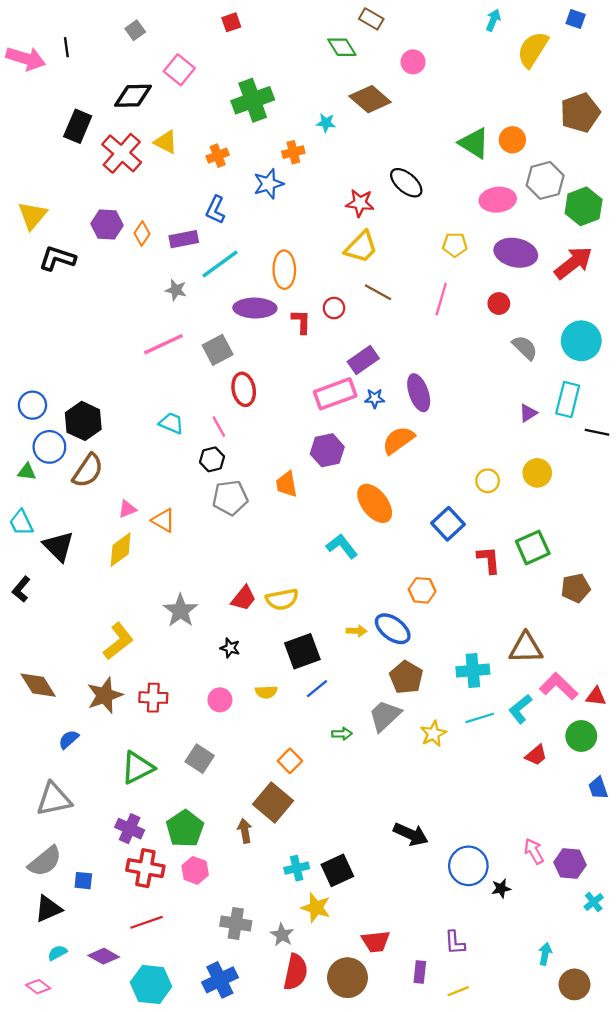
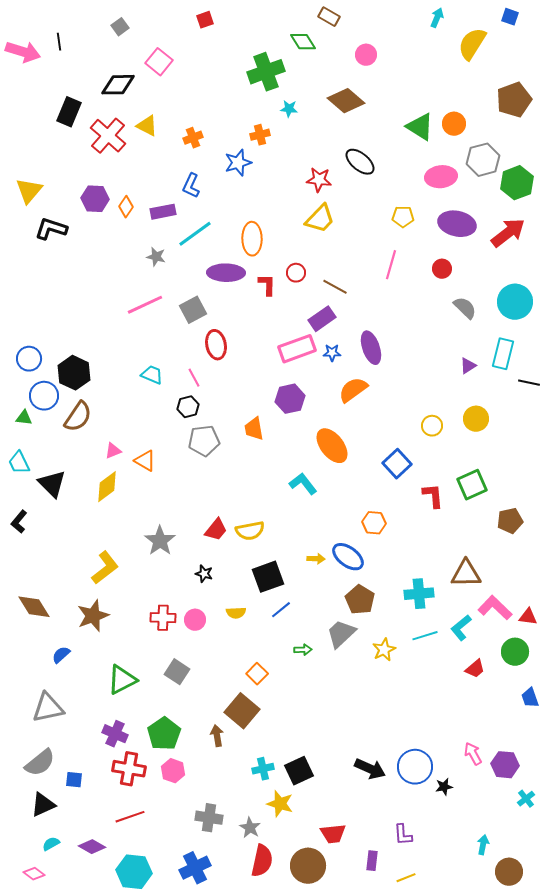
brown diamond: (370, 99) -> (346, 101), moved
green cross: (253, 100) -> (266, 72), moved
brown line: (378, 292) -> (335, 287), moved
red cross: (153, 698) -> (163, 618), moved
black arrow: (411, 834) -> (370, 769), moved

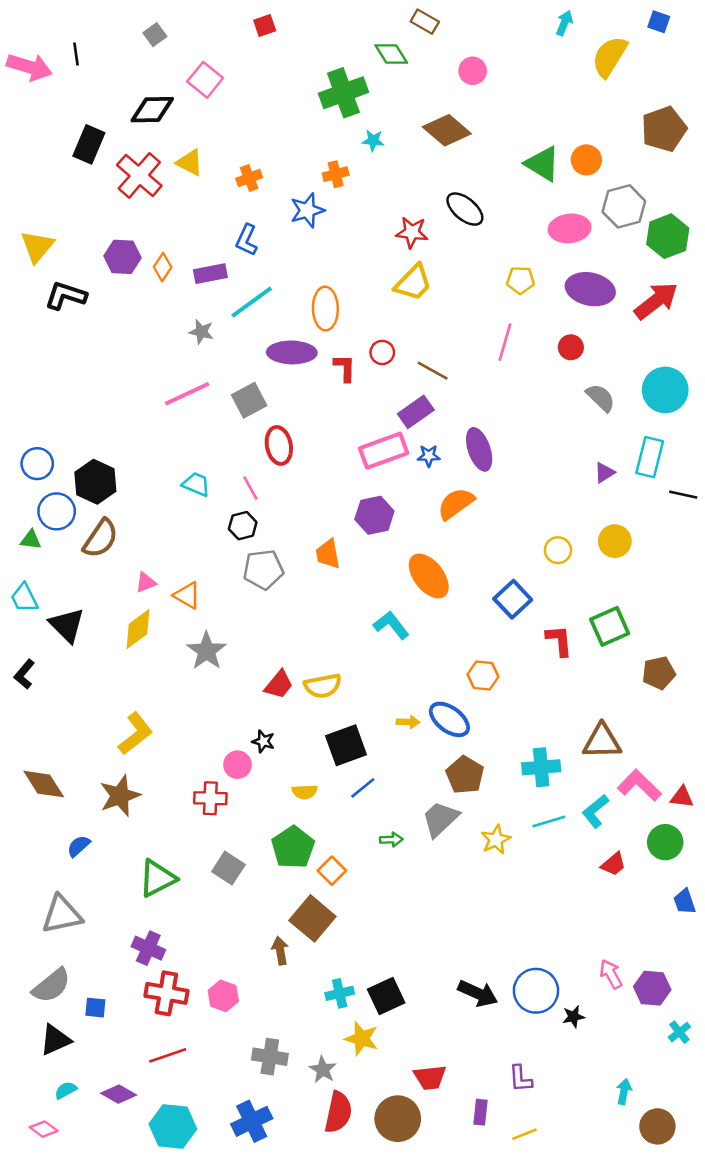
gray star: (160, 541) -> (206, 651), moved
pink circle: (195, 620) -> (238, 765), moved
green pentagon: (164, 734) -> (293, 847), moved

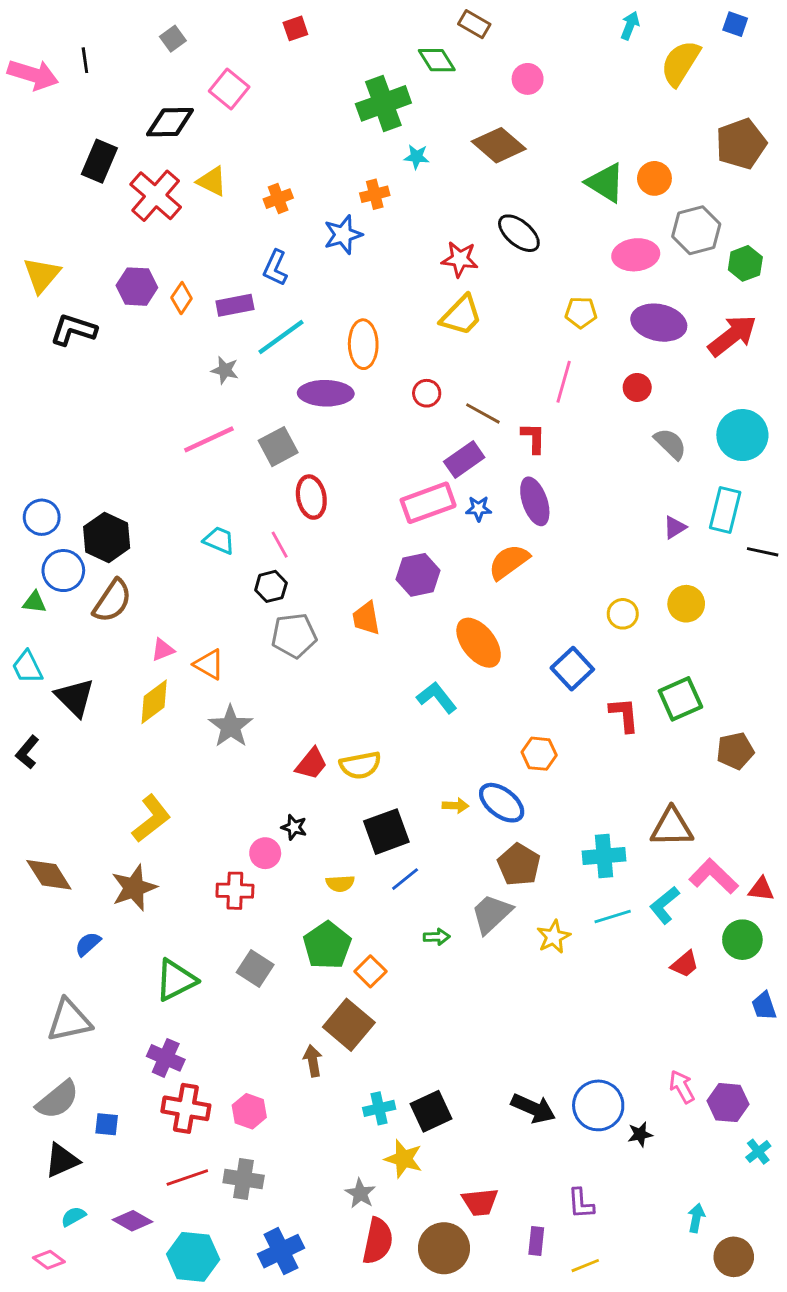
green hexagon: (668, 236) -> (745, 263), size x0.7
red L-shape: (345, 368) -> (533, 438), moved
gray cross: (270, 1057) -> (244, 1179), moved

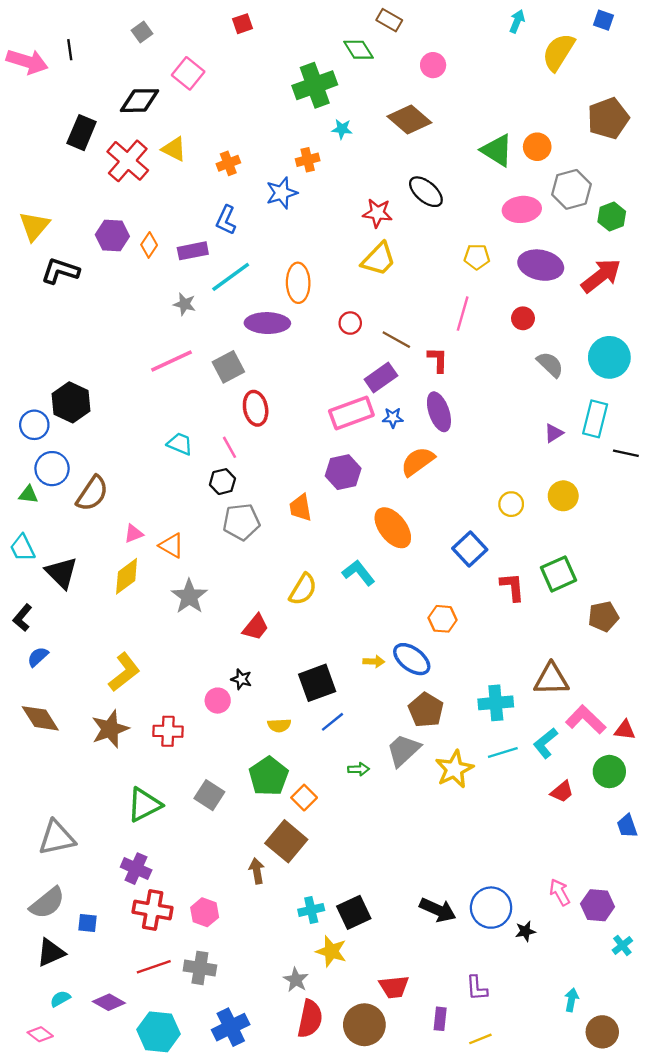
black hexagon: (107, 537) -> (71, 402), moved
yellow semicircle: (360, 765) -> (303, 589), moved, turned -48
red cross: (235, 891) -> (168, 731), moved
yellow star: (554, 937) -> (454, 769), size x1.4
blue semicircle: (88, 944) -> (38, 657), moved

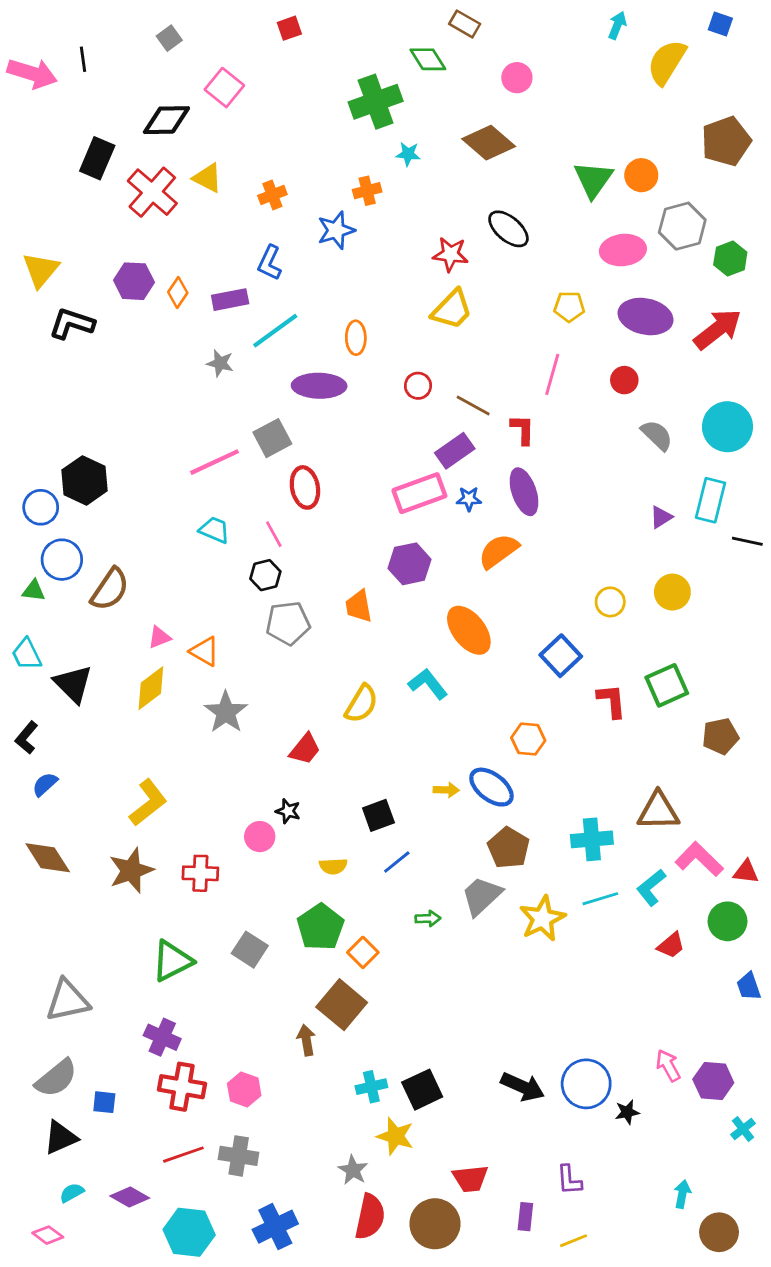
green triangle: (497, 150) -> (593, 179), turned 33
orange ellipse: (298, 283) -> (356, 338), size x0.7
pink line: (172, 361) -> (215, 462), moved
black square: (317, 683) -> (378, 815), size x0.7

